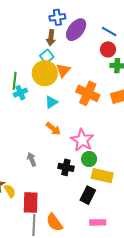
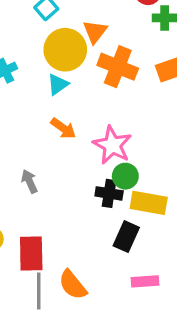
orange triangle: (63, 70) -> (95, 32), moved
yellow circle: (45, 73) -> (65, 50), moved
black cross: (66, 167) -> (109, 193), moved

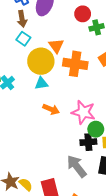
cyan triangle: (58, 84) -> (41, 83), turned 40
gray arrow: (29, 181) -> (77, 166), moved, size x1.6

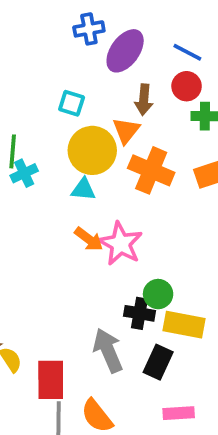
brown arrow: (22, 19) -> (144, 100), moved
cyan square: (23, 39) -> (72, 103), turned -32
pink star: (83, 112) -> (121, 244), moved

